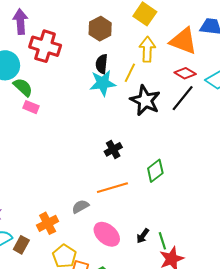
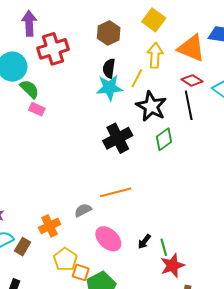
red cross: (45, 46) -> (53, 49), turned -36
black line: (183, 98) -> (189, 105), turned -52
black cross: (113, 149) -> (118, 138), moved, size x1.6
green diamond: (155, 171) -> (164, 139), moved

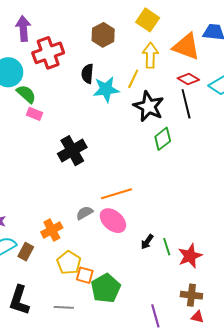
black semicircle: (109, 68) -> (87, 74), moved
black cross: (118, 138) -> (72, 151), moved
pink ellipse: (108, 239) -> (113, 221), moved
red star: (172, 266) -> (190, 256), moved

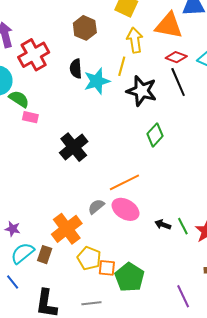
green diamond: (163, 139) -> (155, 135), moved
orange cross: (52, 230) -> (67, 229), size x1.4
black arrow: (147, 242) -> (163, 225), turned 84

